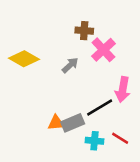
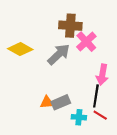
brown cross: (84, 31) -> (70, 26), size x1.5
gray arrow: (70, 65) -> (59, 54), size x1.6
black line: (100, 107) -> (96, 96), moved, turned -50

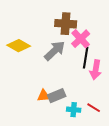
black line: (96, 96) -> (86, 58), moved

